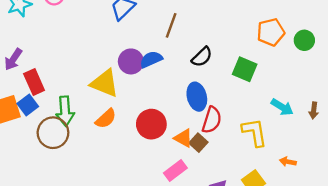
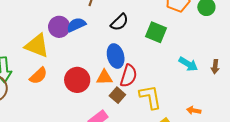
yellow L-shape: (254, 132) -> (150, 97), moved
orange triangle: (183, 138) -> (104, 77), moved, turned -30

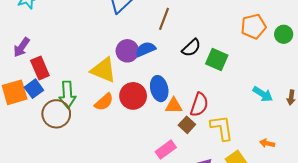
green square: (156, 32) -> (217, 59), moved
blue ellipse: (116, 56) -> (159, 89), moved
red circle: (77, 80) -> (133, 96), moved

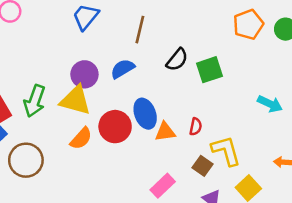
purple circle: (127, 51) -> (84, 74), moved
green square: (217, 59) -> (209, 70), turned -35
green arrow: (67, 95) -> (35, 101), moved, turned 30
red semicircle: (199, 105) -> (196, 127), size x0.6
brown square: (187, 125) -> (203, 166), moved

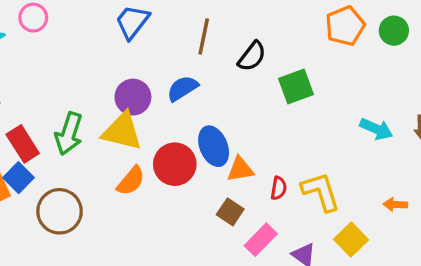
black semicircle: (177, 60) -> (252, 56), moved
red semicircle: (196, 127) -> (279, 188), moved
brown square: (203, 166) -> (230, 212), moved
pink rectangle: (163, 186) -> (261, 240), moved

